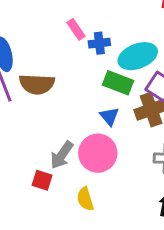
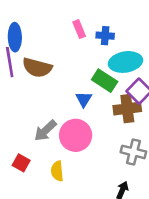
blue cross: (99, 43) -> (105, 36), moved
blue triangle: (109, 116) -> (84, 99), moved
red square: (42, 180) -> (21, 163), moved

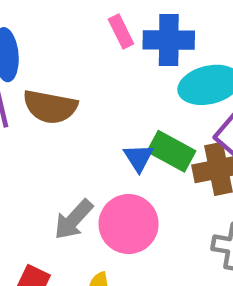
blue cross: (105, 36) -> (169, 40), size x1.5
green rectangle: (105, 81) -> (171, 151), moved

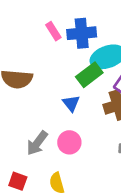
green rectangle: (171, 151) -> (89, 75), moved, turned -60
pink circle: (129, 224) -> (69, 142), size x0.7

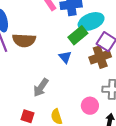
pink circle: (69, 142) -> (90, 106), moved

